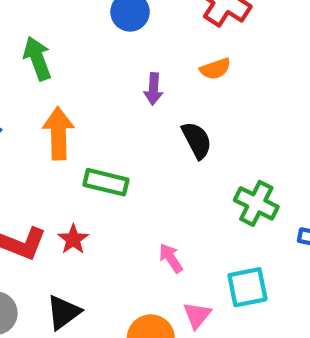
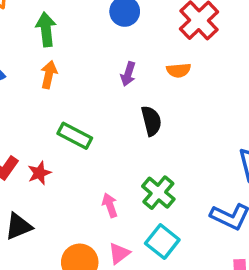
orange arrow: (58, 133) -> (49, 75), moved, size x0.7
green cross: (256, 203) -> (158, 193), moved
cyan square: (247, 287) -> (162, 242), turned 36

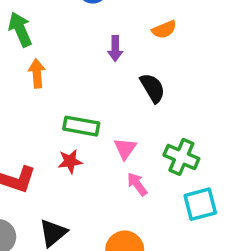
red star: (39, 173) -> (70, 161), moved, turned 30
cyan square: (162, 242) -> (200, 204), turned -36
pink triangle: (119, 253) -> (125, 149), moved

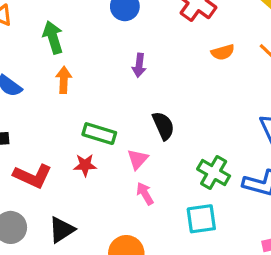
orange semicircle: (164, 30) -> (223, 52), moved
black semicircle: (153, 88) -> (163, 126), moved
green cross: (181, 157) -> (214, 173), moved

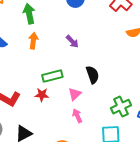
purple arrow: (139, 65) -> (72, 41), moved, turned -56
green rectangle: (99, 134) -> (52, 76), turned -36
green cross: (214, 173) -> (121, 107), turned 30

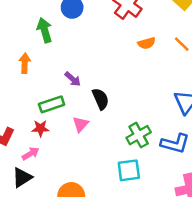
green arrow: (29, 14) -> (45, 30), moved
purple arrow: (72, 41) -> (73, 79), moved
pink arrow: (77, 116) -> (31, 154), moved, turned 88

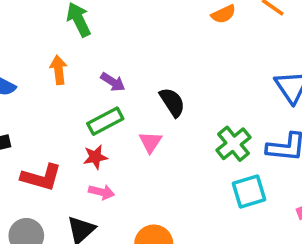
purple arrow: (73, 79) -> (113, 82), moved
pink arrow: (31, 154) -> (101, 192), moved, turned 54
cyan square: (129, 170) -> (249, 191), moved

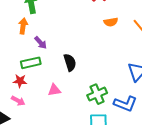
orange arrow: (59, 70) -> (23, 26), moved
pink triangle: (150, 142) -> (54, 90), moved, turned 32

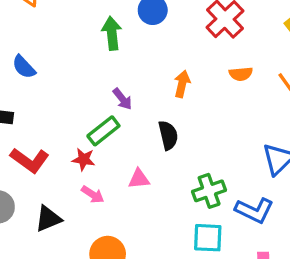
orange arrow: (23, 26) -> (182, 84), moved
green rectangle: (31, 63) -> (103, 131), turned -30
pink arrow: (18, 101) -> (93, 194), moved

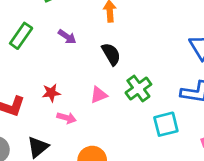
green rectangle: (103, 131) -> (21, 36), moved
green cross: (209, 191) -> (138, 88), moved

